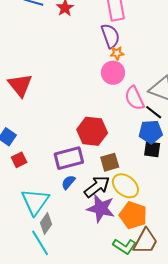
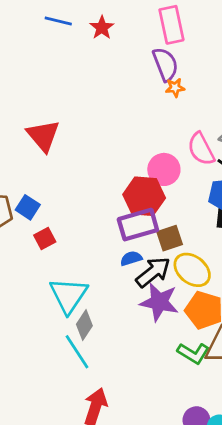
pink circle: (113, 73) -> (164, 169), moved
purple rectangle: (69, 158) -> (138, 225), moved
blue semicircle: (68, 182) -> (131, 258), moved, turned 35

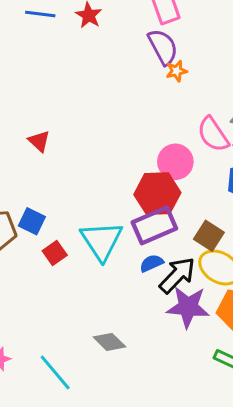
red triangle: (43, 136) -> (39, 141), size x0.6
brown square: (170, 238) -> (209, 236), moved, turned -32
cyan triangle: (69, 295) -> (102, 241), moved
gray diamond: (84, 325) -> (109, 342), turned -72
cyan line: (77, 352) -> (55, 372), moved

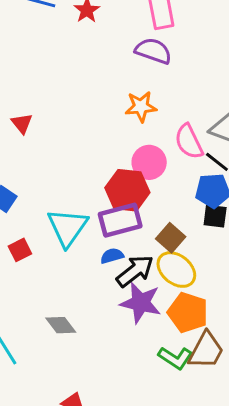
purple semicircle: (163, 47) -> (153, 51), turned -51
orange star: (177, 71) -> (141, 107), moved, size x1.5
red square: (55, 253) -> (20, 250), moved

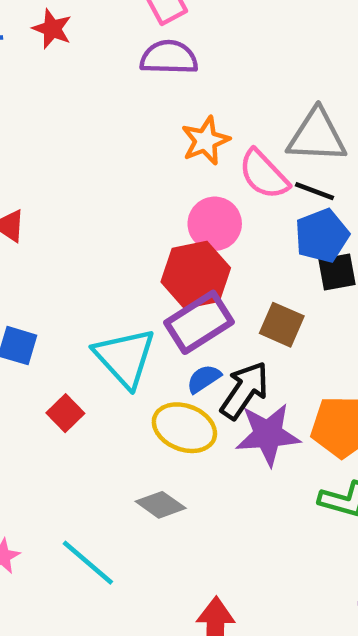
orange star: (141, 107) -> (206, 141), moved
yellow ellipse: (176, 270) -> (184, 428), moved

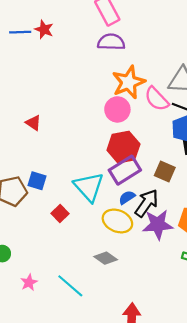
red star: (52, 29) -> (44, 29), moved
orange star: (206, 141) -> (129, 82), size x1.4
pink circle: (215, 224) -> (117, 109), moved

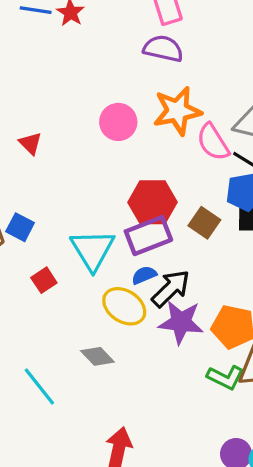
pink circle: (117, 109) -> (118, 122), moved
brown square: (165, 172) -> (204, 223), moved

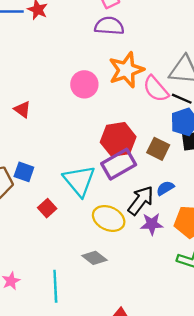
blue semicircle: (144, 275) -> (165, 188), moved
purple star: (181, 322) -> (152, 224), size x0.7
cyan line: (39, 386) -> (55, 286), turned 44

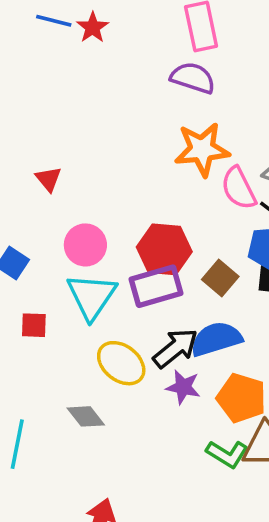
pink circle: (84, 84) -> (85, 245), moved
red triangle: (22, 109) -> (48, 179), moved
blue semicircle: (165, 188) -> (216, 339), size x1.8
red square: (47, 208) -> (34, 325), turned 30

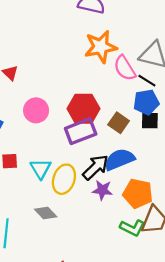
cyan triangle: (92, 296) -> (41, 169), moved, size x0.7
yellow ellipse: (121, 363) -> (64, 179), turned 76

